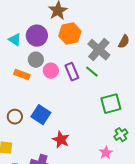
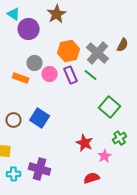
orange hexagon: (70, 34) -> (69, 51), moved
purple circle: (37, 36) -> (29, 29), moved
cyan triangle: (15, 40) -> (14, 14), moved
green square: (111, 104) -> (110, 107), turned -35
red star: (61, 140) -> (85, 143), moved

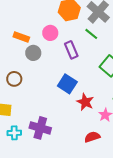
gray circle: (35, 63) -> (33, 53), moved
purple rectangle: (71, 75) -> (71, 50), moved
blue square: (40, 118) -> (67, 84), moved

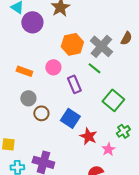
gray circle: (33, 53) -> (28, 98), moved
brown circle: (14, 79) -> (41, 113), moved

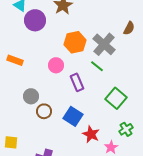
brown semicircle: (126, 38) -> (129, 28), moved
orange rectangle: (24, 71) -> (15, 60), moved

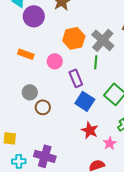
orange rectangle: (15, 60) -> (26, 54), moved
green line: (97, 66) -> (96, 62), turned 56
blue square: (73, 116) -> (85, 101), moved

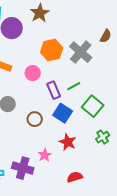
green line: (96, 62) -> (74, 86), moved, turned 56
brown circle: (43, 107) -> (35, 119), moved
pink star: (110, 143) -> (45, 155), moved

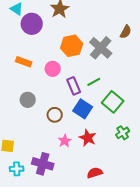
pink star: (45, 155) -> (65, 141), moved

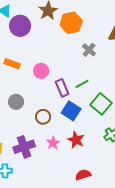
orange hexagon: (72, 46) -> (71, 23), moved
gray cross: (101, 48) -> (89, 50), size x0.6
purple cross: (43, 164) -> (24, 147), moved, turned -35

